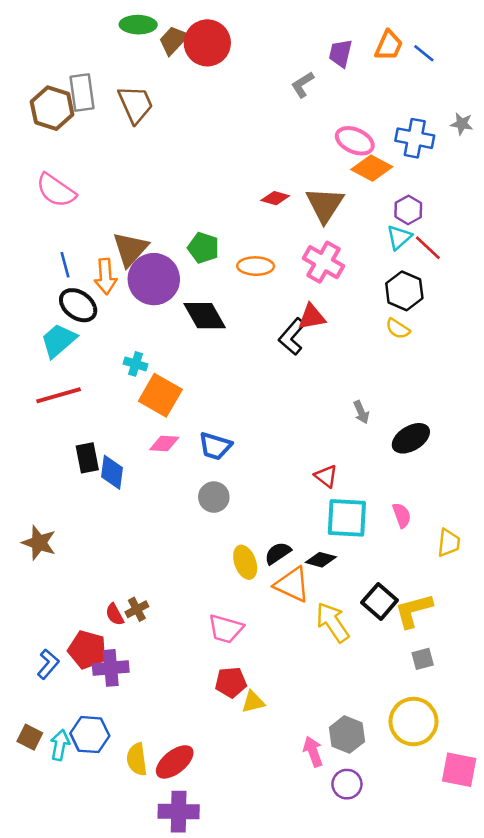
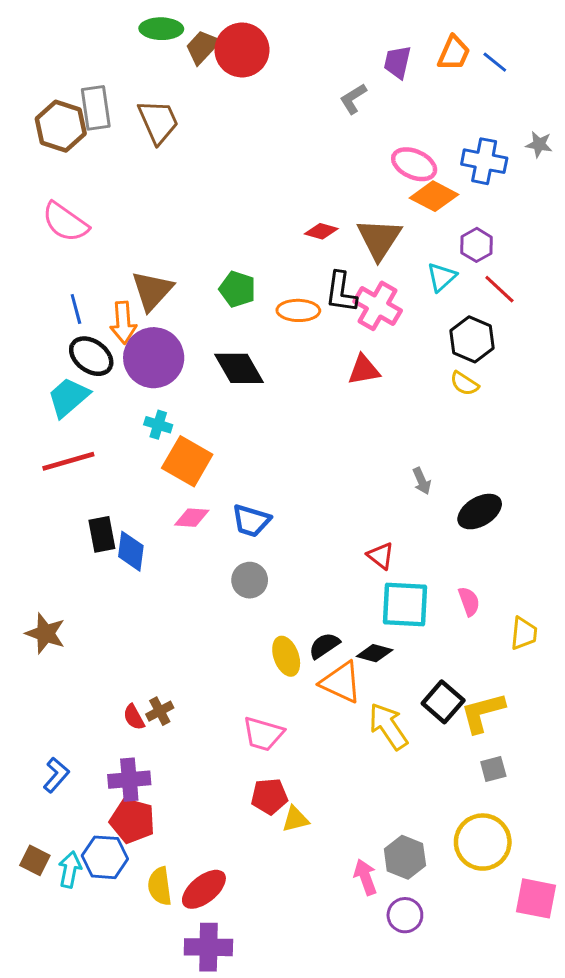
cyan triangle: (399, 237) -> (442, 277), moved
purple circle: (154, 279) -> (154, 358), moved
black L-shape: (292, 337) -> (341, 292), moved, turned -33
red pentagon: (87, 650) -> (132, 821), moved

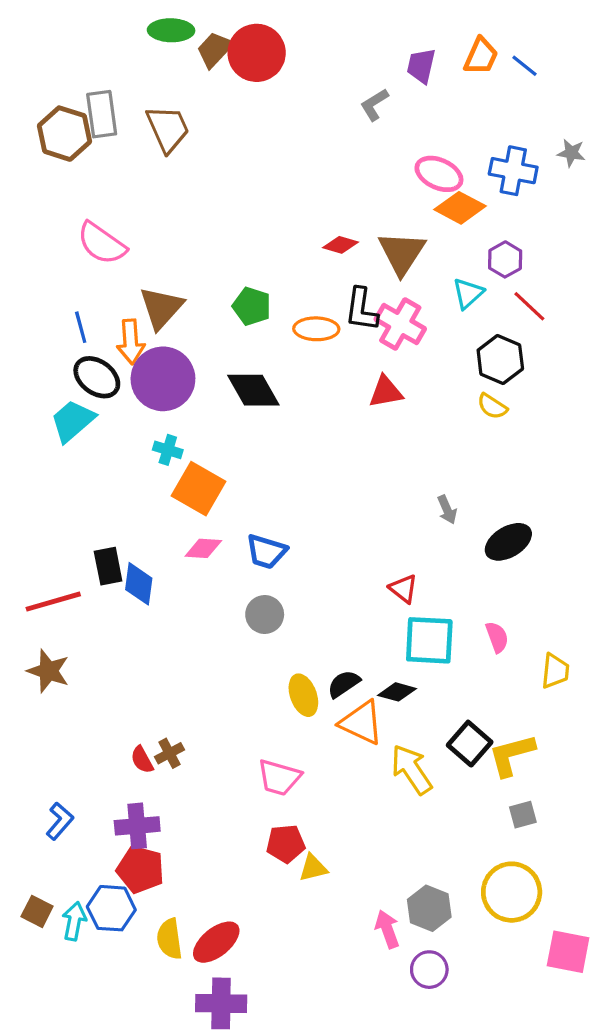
pink semicircle: (65, 222) -> (102, 243), moved
red line: (68, 461) -> (53, 602), moved

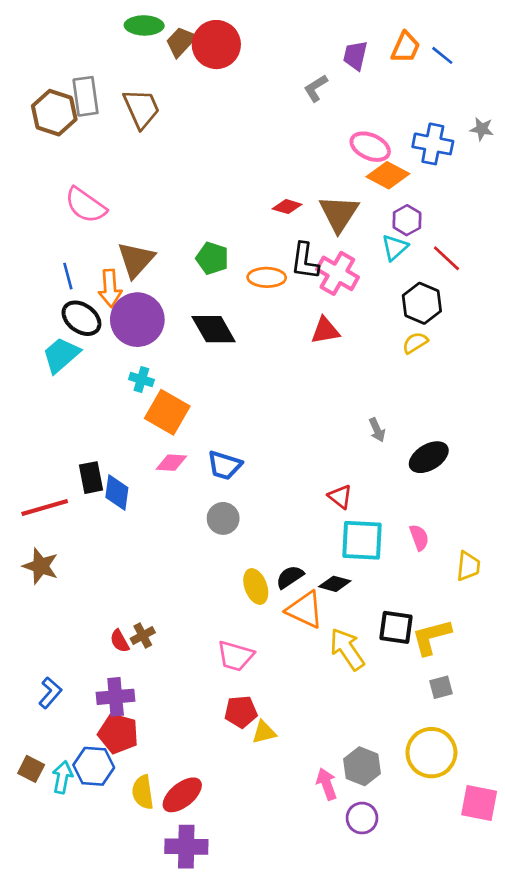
purple hexagon: (505, 259) -> (407, 220), moved
yellow semicircle: (492, 406) -> (415, 343), turned 115
black square: (470, 744) -> (396, 627), turned -33

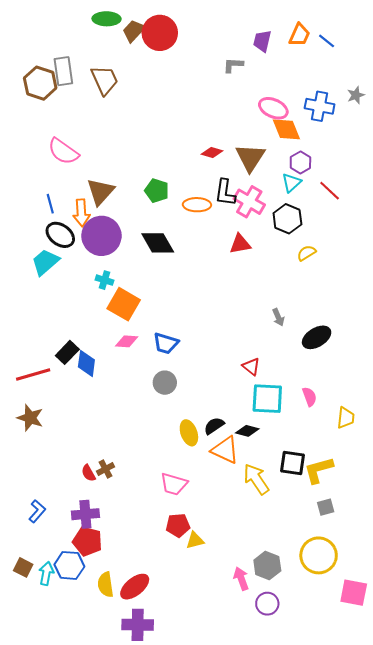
gray L-shape: (316, 88) -> (233, 65), turned 35
gray star: (482, 129) -> (356, 95), turned -30
orange diamond: (388, 175) -> (286, 129), turned 40
black hexagon: (422, 303) -> (287, 219), moved
black rectangle: (91, 478) -> (67, 352), turned 55

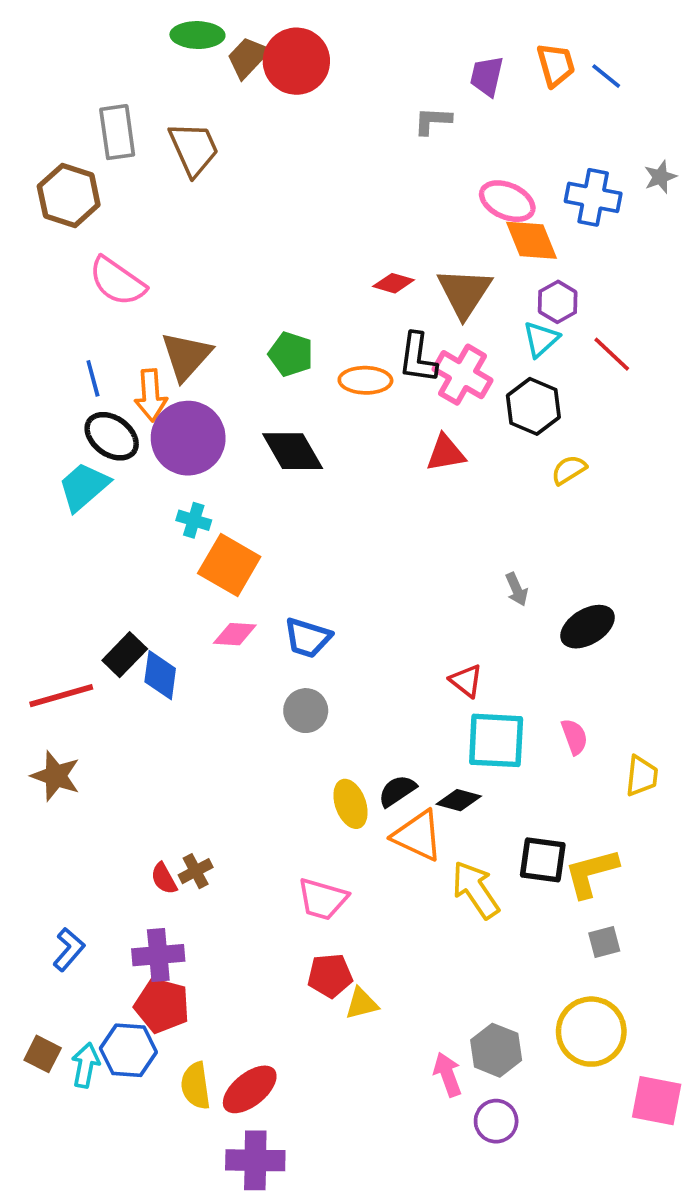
orange trapezoid: (299, 35) -> (556, 65), turned -40
brown hexagon: (40, 83) -> (69, 196), moved

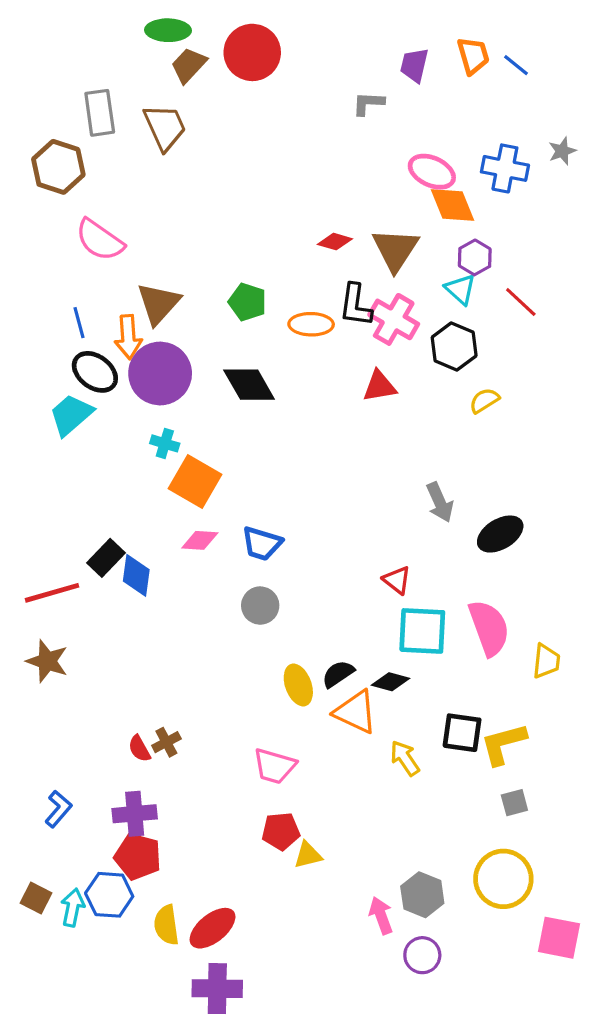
brown trapezoid: (248, 57) -> (189, 65), moved
cyan triangle: (541, 339) -> (460, 289), turned -36
gray arrow: (517, 589) -> (440, 502), size x1.4
pink semicircle: (574, 737) -> (489, 628), size x1.8
yellow arrow: (476, 890) -> (405, 758), size x0.7

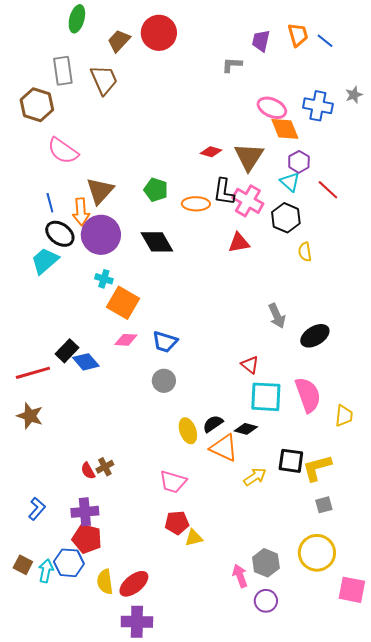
green ellipse: (168, 30) -> (77, 19), moved, turned -76
yellow semicircle: (484, 401) -> (305, 252), turned -66
blue diamond: (136, 575) -> (86, 362), turned -48
yellow arrow: (405, 758) -> (255, 477), turned 90

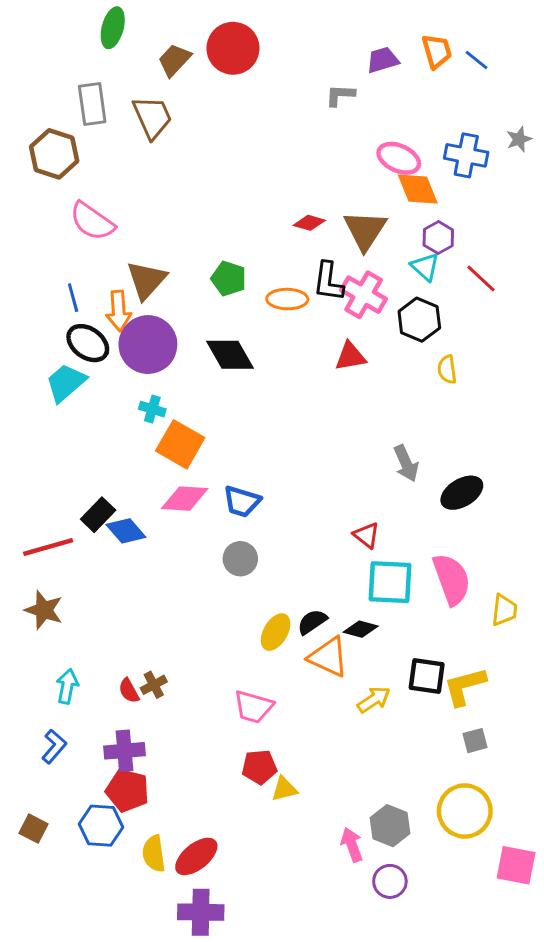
purple trapezoid: (261, 41) -> (383, 60), turned 60
pink diamond: (126, 340) -> (185, 499), size x1.4
yellow ellipse: (188, 431) -> (276, 632), turned 50
cyan arrow: (46, 571) -> (67, 686), moved

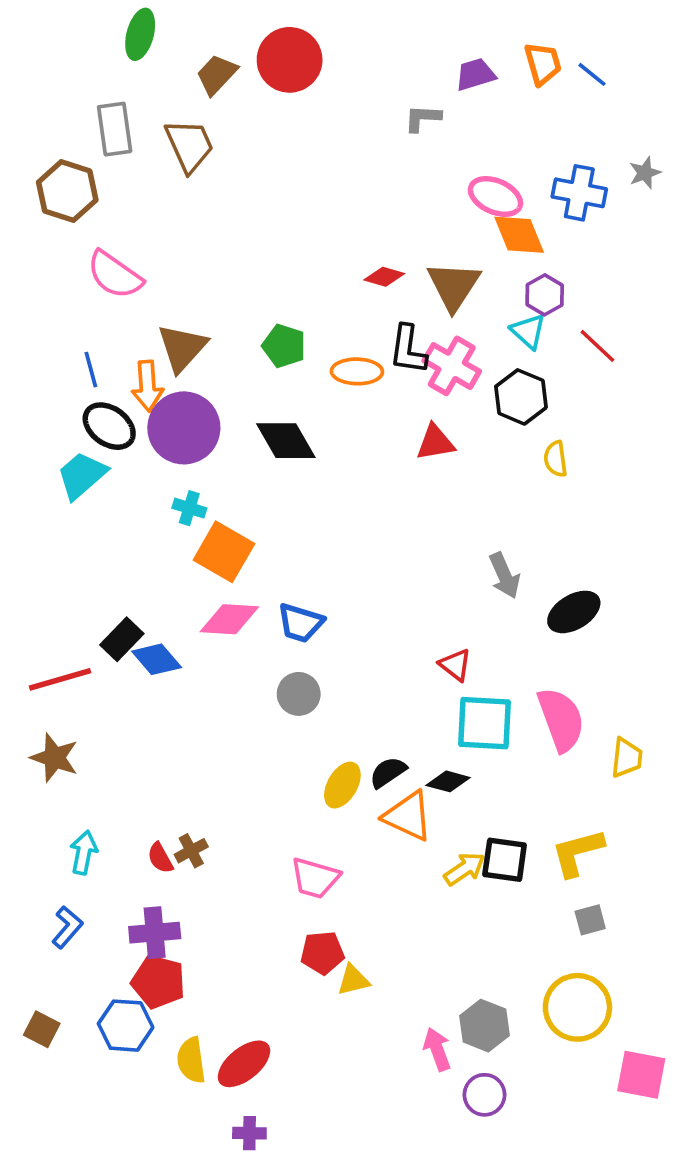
black square: (427, 676) -> (505, 860), moved
purple cross: (201, 912) -> (249, 1133), size x0.6

